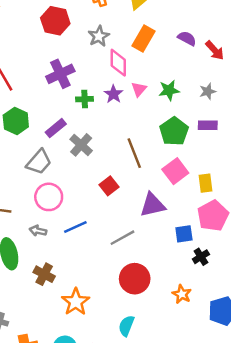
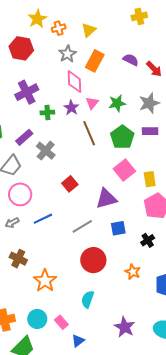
gray star: (99, 36) -> (67, 54), moved
gray star: (208, 91) -> (149, 103), size x1.5
brown line: (134, 153) -> (89, 133), moved
gray arrow: (38, 231) -> (12, 223), turned -40
blue square: (184, 234) -> (118, 228), moved

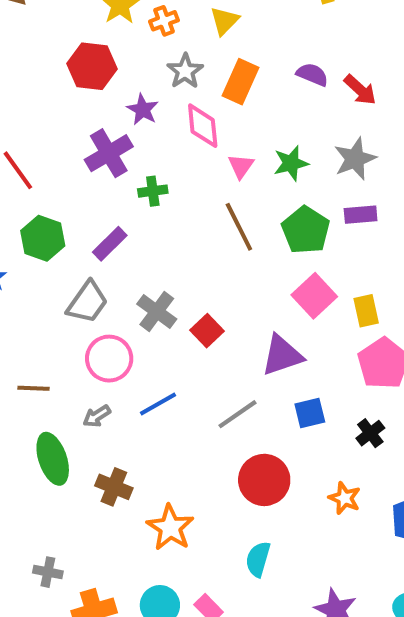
purple star: (71, 108) -> (143, 110), moved
gray cross: (46, 151) -> (157, 311), moved

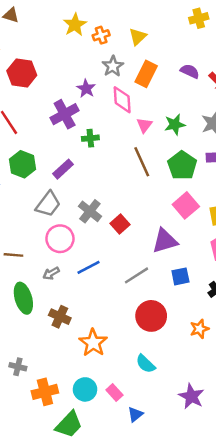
red hexagon: (92, 66) -> (22, 73), moved
orange star: (345, 498) -> (199, 329), turned 30
cyan semicircle: (258, 559) -> (146, 364), turned -65

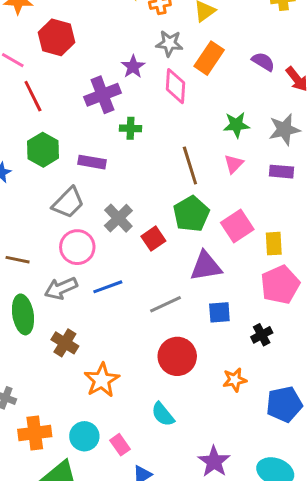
gray star: (113, 66) -> (169, 43), turned 30
pink triangle: (144, 125) -> (234, 164), moved
green pentagon: (182, 165) -> (191, 214), moved
purple rectangle: (63, 169) -> (92, 162), turned 45
gray arrow: (51, 273) -> (61, 288), size x1.5

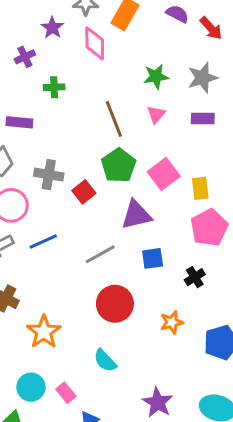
purple cross: (103, 95) -> (25, 57), size x0.6
gray cross: (118, 218) -> (49, 175), turned -32

